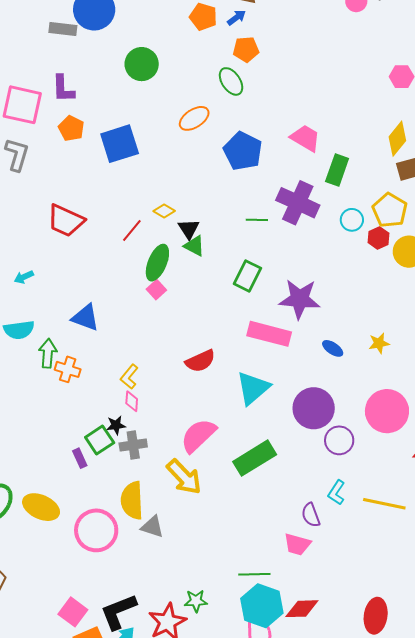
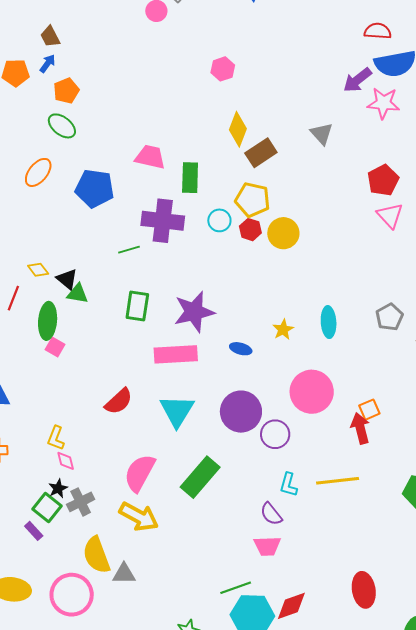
yellow diamond: (164, 211) -> (38, 270), turned 40

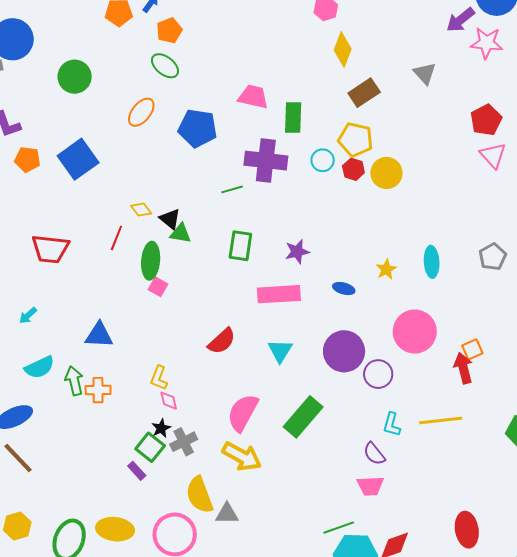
yellow diamond: (238, 129) -> (343, 49), moved
purple star: (194, 312) -> (297, 252), size x0.6
cyan triangle: (177, 411) -> (280, 351), size x0.7

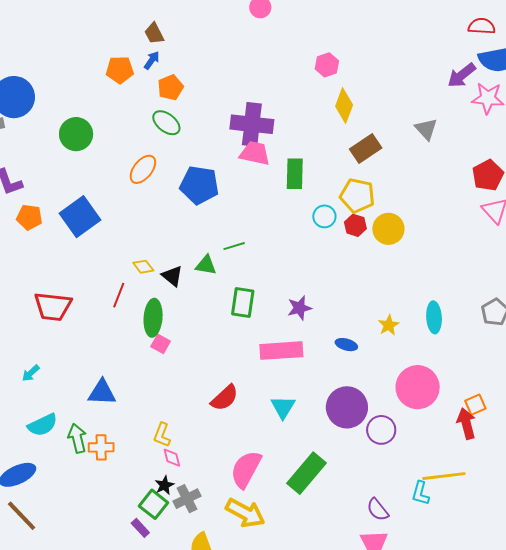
purple cross: (266, 161) -> (252, 124), moved
green triangle: (181, 233) -> (206, 265), moved
cyan L-shape: (392, 425) -> (420, 493), moved

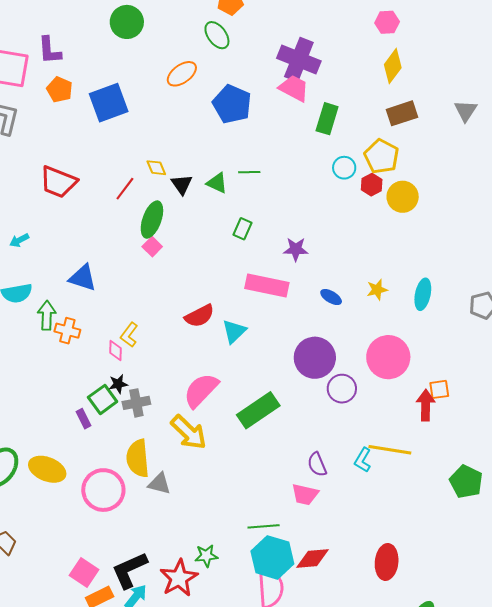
green rectangle: (243, 302) -> (243, 229), size x0.7
cyan triangle: (283, 407) -> (234, 331), moved
pink diamond: (172, 458) -> (116, 351), moved

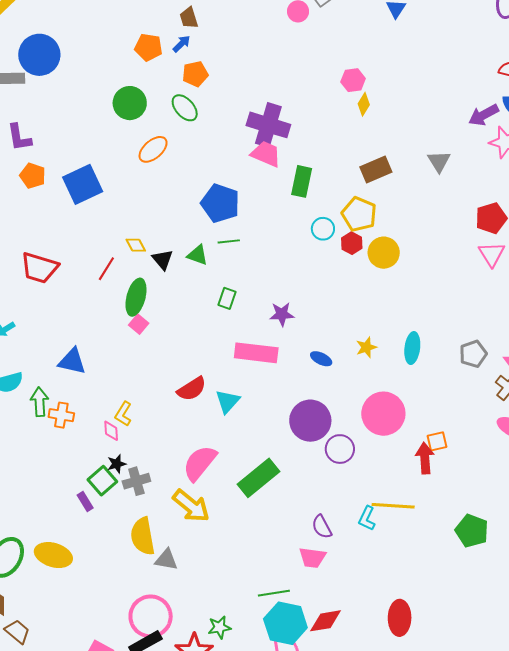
green circle: (127, 22) -> (130, 103), moved
yellow diamond: (393, 66) -> (364, 104), moved, size x0.7
blue pentagon: (232, 104) -> (220, 203), moved
pink circle: (103, 490) -> (151, 616), moved

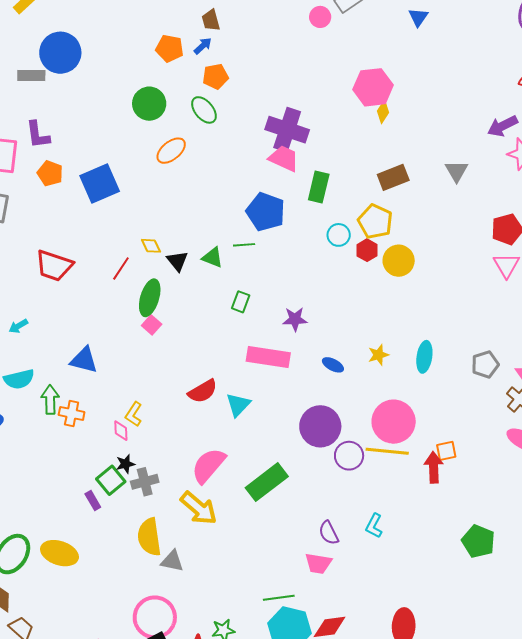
pink hexagon: (353, 80) -> (373, 87), size x1.6
blue pentagon: (220, 203) -> (266, 212), moved
yellow line: (393, 506) -> (387, 451), moved

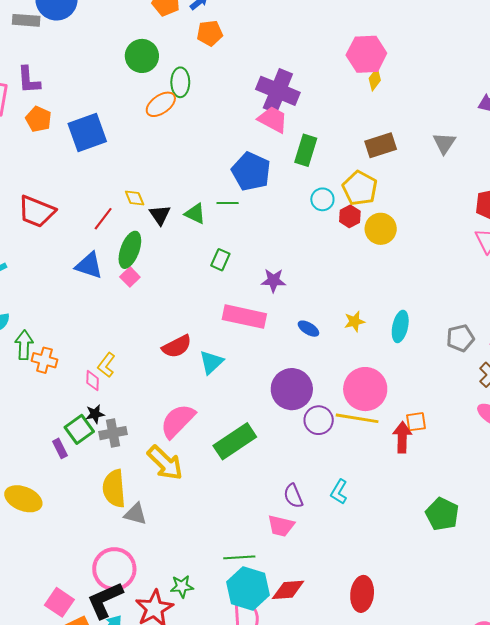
green ellipse: (204, 110) -> (180, 82), moved, turned 36
blue triangle: (84, 360) -> (89, 265), moved

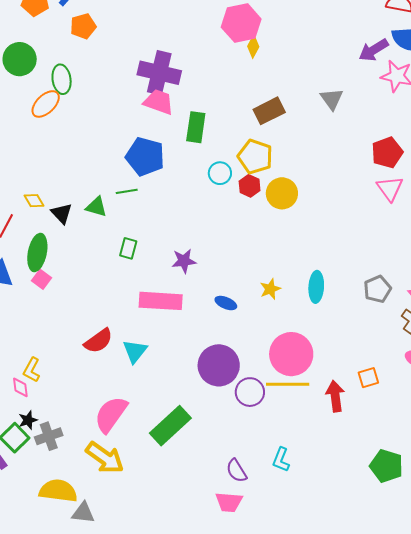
orange square: (416, 422) -> (368, 378), moved
yellow semicircle: (114, 488) -> (58, 491), turned 111

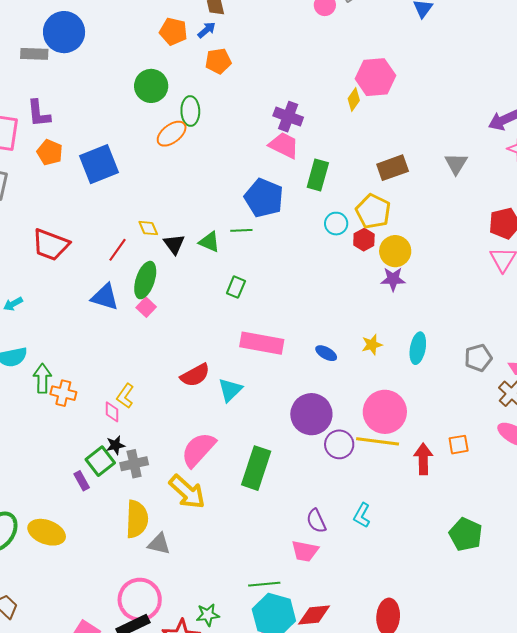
yellow diamond: (253, 47) -> (354, 100), moved
purple cross: (159, 73) -> (288, 117), size x0.7
purple star: (184, 261) -> (393, 279), moved
green rectangle: (170, 426) -> (256, 468), turned -36
yellow semicircle: (58, 491) -> (137, 519), turned 78

